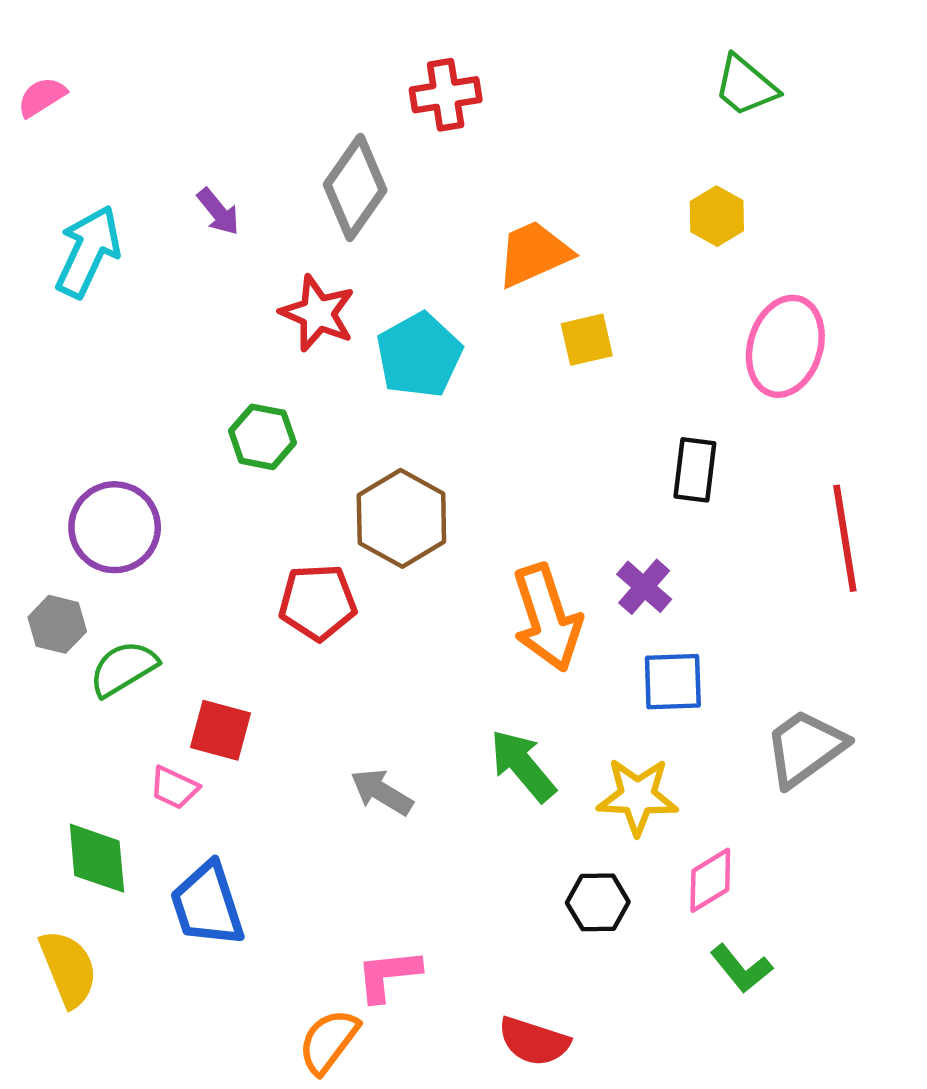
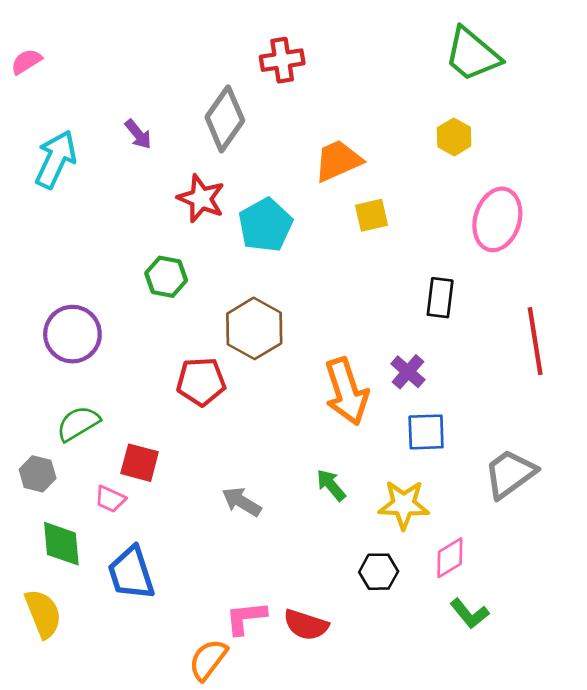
green trapezoid: (746, 86) -> (472, 55), size x1.4
gray hexagon: (57, 624) -> (38, 474), moved
green arrow: (523, 766) -> (331, 485), size x0.7
red semicircle: (534, 1041) -> (306, 625), moved

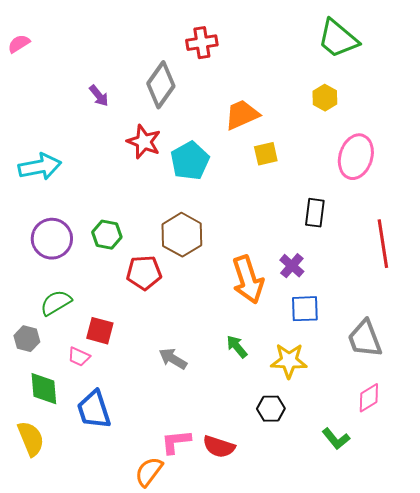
cyan arrow: (56, 159) -> (40, 167), moved, turned 54
green hexagon: (166, 277) -> (107, 235), moved
gray trapezoid: (510, 474) -> (365, 339), turned -75
pink diamond: (450, 558) -> (369, 398), moved

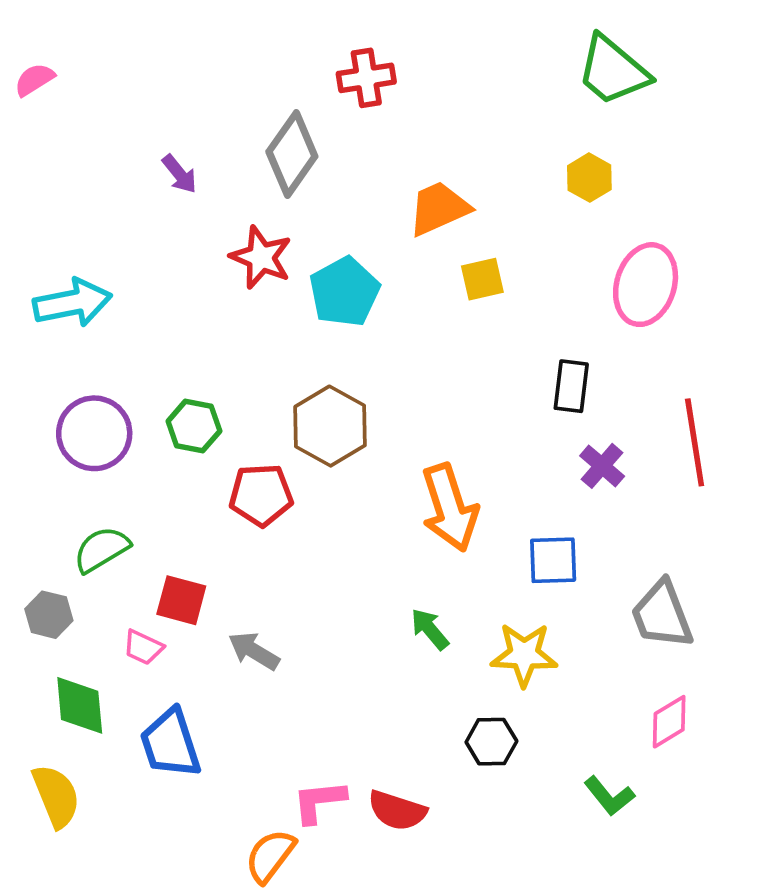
purple cross: (292, 266) -> (602, 466), moved
gray arrow: (173, 359) -> (254, 651), moved

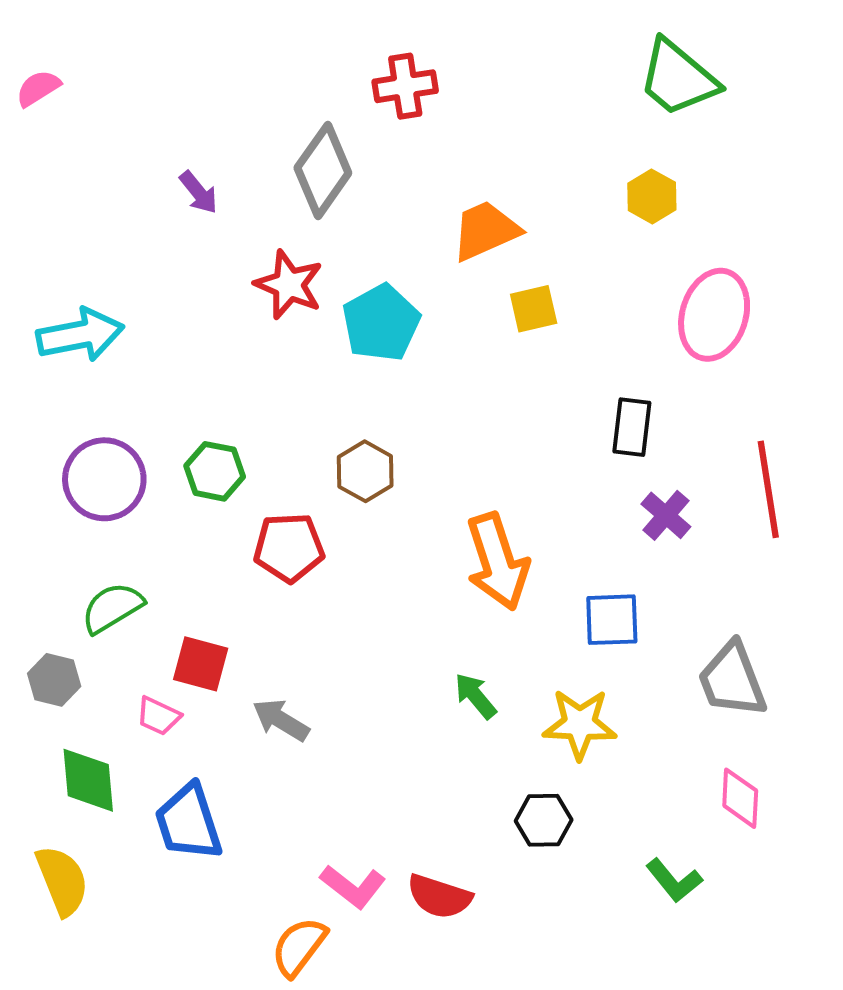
brown hexagon: (330, 426) -> (365, 471), size x0.7
pink diamond: (669, 722) -> (740, 798), turned -56
pink L-shape: (319, 801) -> (353, 886), turned -136

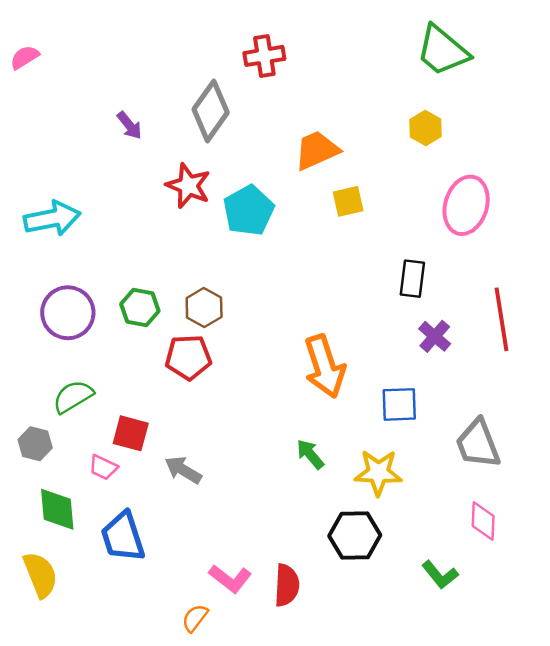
brown hexagon: (365, 471) -> (204, 308), moved
black hexagon: (544, 820) -> (355, 535), size x1.4
red semicircle: (439, 897) -> (287, 585), turned -105
orange semicircle: (299, 947) -> (195, 618), size x0.7

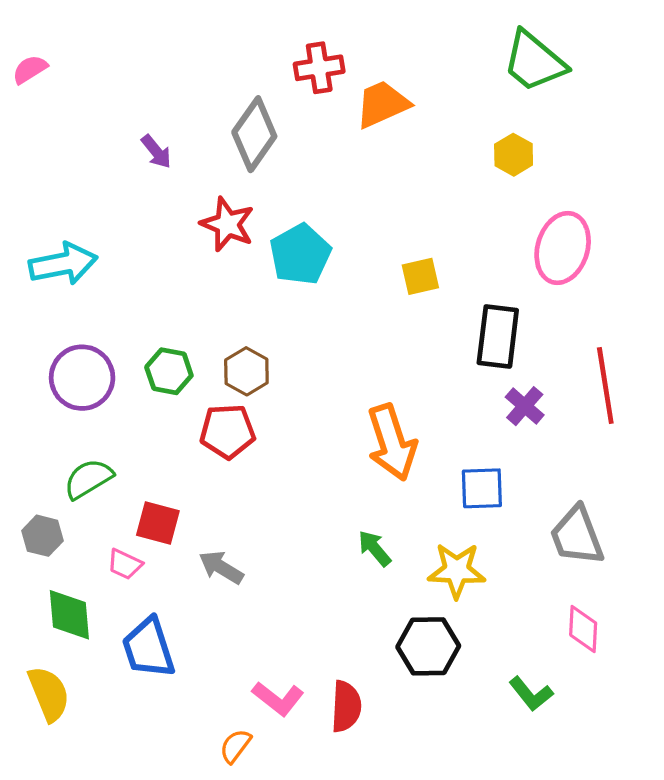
orange trapezoid: (317, 150) -> (382, 104), moved
yellow square: (348, 201) -> (420, 276), moved
black rectangle: (412, 279) -> (498, 337), size x1.4

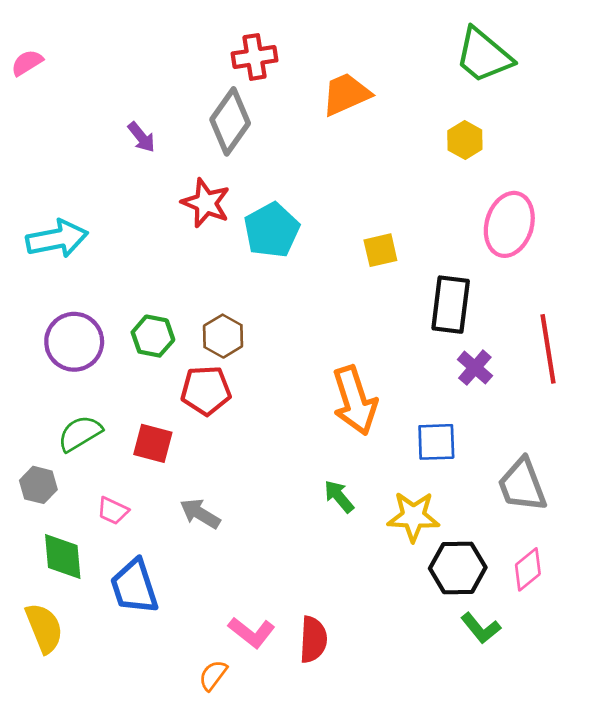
red cross: (319, 68) -> (255, 57), moved
red square: (158, 523) -> (153, 443), moved
pink diamond: (583, 629) -> (528, 569), turned 48
black hexagon: (428, 646) -> (458, 568), moved

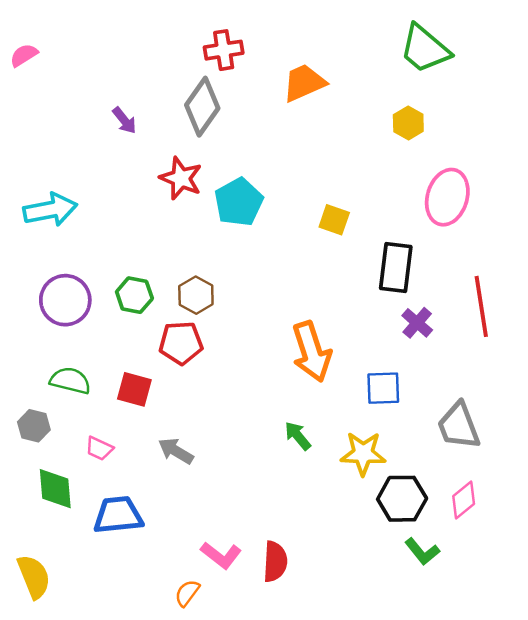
yellow square: (380, 250) -> (334, 220), turned 32
green semicircle: (80, 433) -> (70, 381), turned 45
blue trapezoid: (134, 587) -> (118, 515), turned 102
yellow semicircle: (44, 628) -> (34, 577), moved

